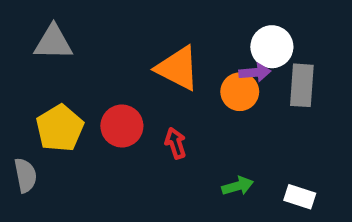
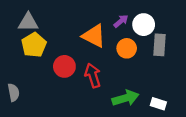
purple arrow: (255, 72) -> (121, 21), moved, turned -35
yellow pentagon: (60, 128) -> (34, 45), moved
red arrow: (175, 143) -> (93, 75), size x1.5
green arrow: (238, 186) -> (126, 98), size x1.6

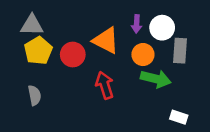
purple arrow: (121, 21) -> (137, 24), turned 133
red circle: (64, 66) -> (73, 55), moved
gray semicircle: (14, 92) -> (34, 95), moved
green arrow: (126, 98) -> (156, 79), moved, turned 30

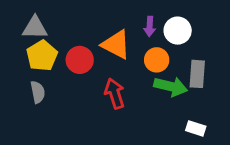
gray rectangle: (180, 51) -> (197, 74), moved
gray semicircle: (34, 95) -> (38, 92), moved

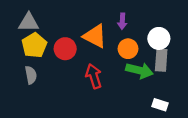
white circle: (178, 31) -> (159, 38), moved

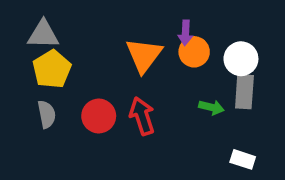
orange triangle: (95, 36) -> (144, 55), turned 40
red circle: (65, 49) -> (99, 116), moved
orange circle: (128, 49) -> (194, 52), moved
green arrow: (139, 70) -> (211, 107), size x0.6

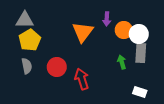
orange circle: (194, 52) -> (124, 30), moved
green arrow: (211, 107) -> (122, 62), turned -120
red arrow: (142, 116) -> (82, 79), moved

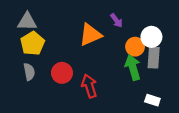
purple arrow: (107, 19) -> (116, 21), turned -40
orange circle: (124, 30) -> (135, 47), moved
orange triangle: (83, 32) -> (90, 35), turned 30
green arrow: (122, 62) -> (133, 67), size x1.6

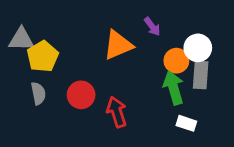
gray triangle: (27, 22) -> (21, 39), moved
white rectangle: (152, 100) -> (186, 123), moved

